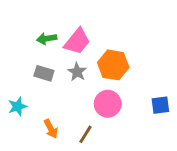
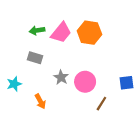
orange hexagon: (113, 65) -> (89, 33), moved
gray star: (77, 72) -> (61, 77), moved
brown line: (85, 134) -> (101, 104), moved

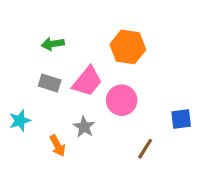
pink trapezoid: (61, 33) -> (87, 81), moved
gray star: (61, 77) -> (84, 127), moved
pink circle: (85, 82) -> (122, 100), moved

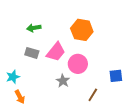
gray star: (84, 127) -> (63, 81), moved
orange arrow: (57, 146) -> (20, 97), moved

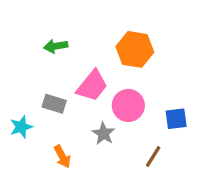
gray rectangle: (32, 53) -> (54, 104), moved
blue square: (116, 76) -> (176, 119), moved
orange arrow: (20, 97) -> (62, 157), moved

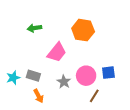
gray rectangle: (54, 104) -> (33, 76), moved
pink circle: (128, 105) -> (86, 76), moved

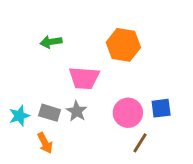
pink trapezoid: (57, 52) -> (84, 78), turned 55
gray star: (64, 82) -> (77, 111), moved
orange arrow: (38, 96) -> (45, 143), moved

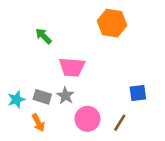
green arrow: (51, 42) -> (43, 36), turned 54
orange hexagon: (123, 45) -> (112, 23), moved
pink circle: (128, 113) -> (87, 119), moved

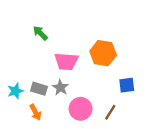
orange hexagon: (112, 23) -> (103, 53), moved

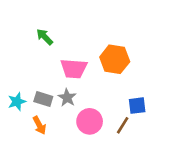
blue square: (127, 85) -> (137, 106), moved

